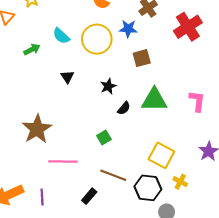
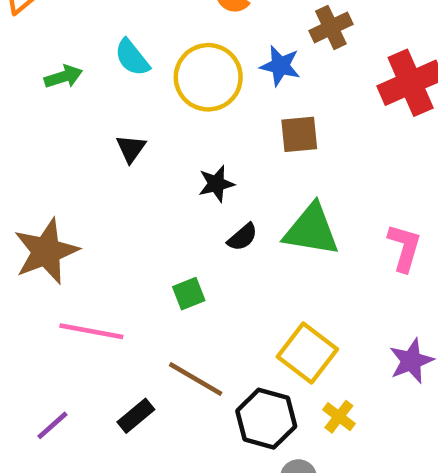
purple line: (42, 197) -> (52, 425), moved, turned 42

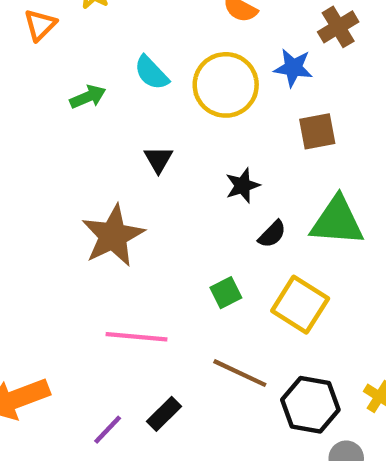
brown star: (46, 251) -> (113, 236), moved
yellow square: (307, 353) -> (300, 305), moved
black rectangle: (136, 416) -> (164, 414), moved

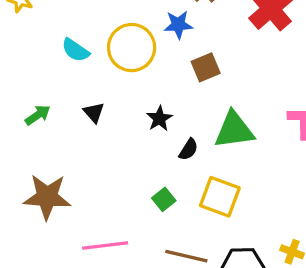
green arrow: (88, 97) -> (38, 115), moved
brown star: (113, 236) -> (47, 197), moved, turned -30

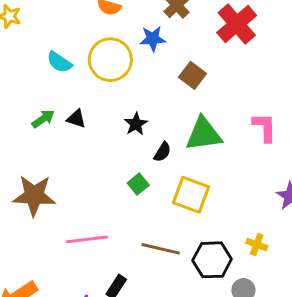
brown square: (206, 67) -> (193, 75), moved, turned -30
black triangle: (94, 112) -> (76, 119), turned -30
green arrow: (38, 115) -> (43, 119), moved
green square: (164, 199) -> (138, 184), moved

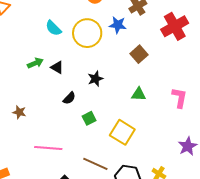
green triangle: (204, 134) -> (139, 94), size x0.6
black semicircle: (162, 152) -> (69, 98), moved
brown star: (34, 195) -> (19, 112), size x0.5

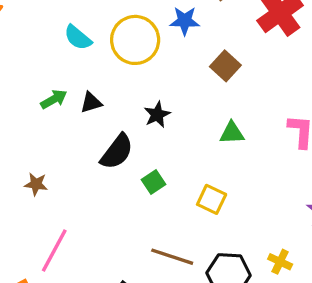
black triangle: (57, 67) -> (91, 103), turned -40
black semicircle: (69, 98) -> (117, 152), size x1.6
yellow square: (122, 132) -> (212, 199), size x0.7
pink line: (48, 148) -> (54, 250), moved, turned -60

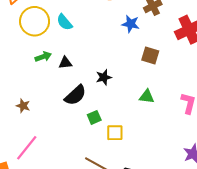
yellow circle: (135, 40) -> (35, 21), moved
brown square: (225, 66) -> (150, 56), turned -36
yellow square: (212, 199) -> (115, 133), moved, turned -36

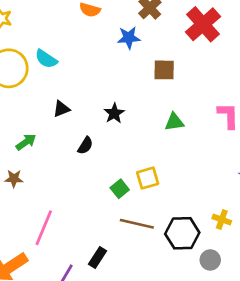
green arrow: (43, 57) -> (26, 142), moved
black semicircle: (75, 95) -> (85, 146), size x0.6
brown star: (23, 106) -> (14, 179), moved
green square: (94, 117) -> (120, 189), moved

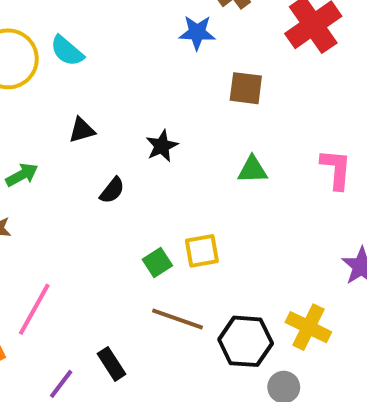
yellow cross: (222, 220) -> (308, 327), size x1.5
black rectangle: (97, 257) -> (112, 364), turned -72

